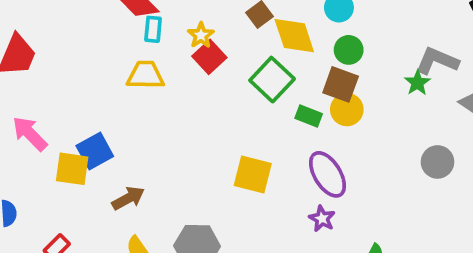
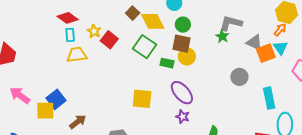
cyan rectangle: (153, 29) -> (70, 35), moved
yellow star: (201, 35) -> (94, 31), moved

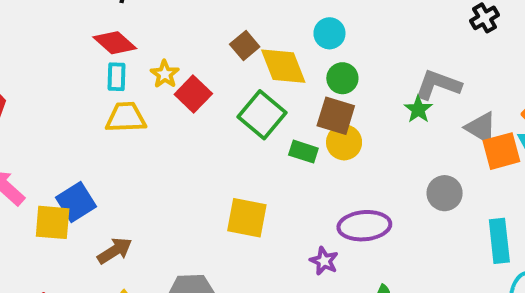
purple ellipse: (182, 93) -> (364, 226), moved, turned -60

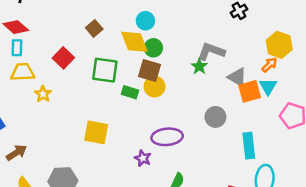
yellow diamond: (283, 66) -> (134, 42), moved
yellow star: (165, 74) -> (43, 94), moved
green square: (262, 115) -> (105, 70), turned -32

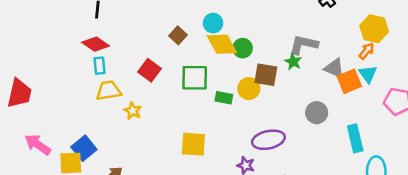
cyan circle: (145, 21) -> (213, 23), moved
brown square: (150, 71) -> (266, 75), moved

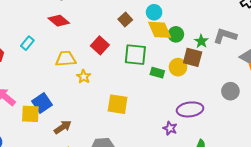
green star: (293, 62) -> (201, 41), moved
cyan rectangle: (99, 66) -> (27, 43), moved, turned 40
yellow square: (193, 144) -> (118, 104), moved

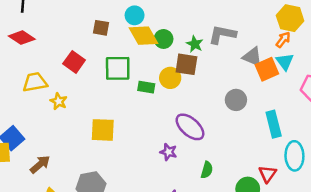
brown square: (125, 20) -> (101, 28), turned -32
purple ellipse: (190, 109) -> (190, 127), turned 55

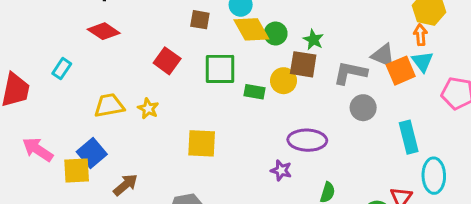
gray L-shape: (222, 34) -> (350, 73), moved
orange arrow: (283, 40) -> (420, 35), turned -42
yellow trapezoid: (35, 82) -> (109, 105), moved
purple ellipse: (190, 127) -> (307, 140), turned -40

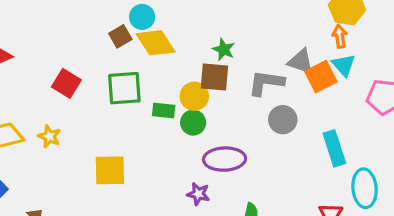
brown square: (200, 20) -> (120, 36), moved, turned -36
green circle: (276, 33) -> (193, 123), moved

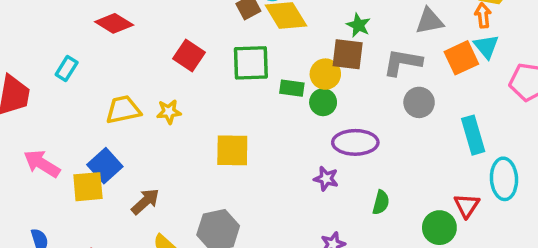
gray triangle: (301, 61) -> (430, 21), moved, turned -32
yellow star: (49, 137) -> (169, 112), turned -30

